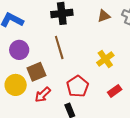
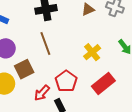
red rectangle: (115, 91) -> (103, 84), size x1.6
red arrow: (43, 95) -> (42, 93), moved

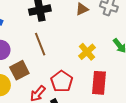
red rectangle: (103, 84) -> (99, 83), turned -45

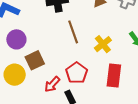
brown line: (40, 44) -> (73, 32), moved

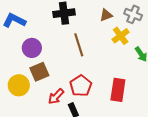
purple circle: (16, 39) -> (32, 48), moved
yellow cross: (103, 44) -> (121, 36), moved

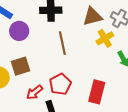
brown triangle: (106, 15) -> (92, 16), size x1.5
purple circle: (32, 48) -> (19, 31), moved

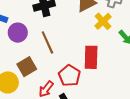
brown line: (62, 43) -> (47, 42), moved
red rectangle: (97, 92) -> (91, 57), moved

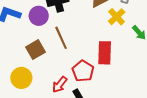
purple circle: (18, 33) -> (39, 16), moved
brown square: (27, 67) -> (35, 50), moved

